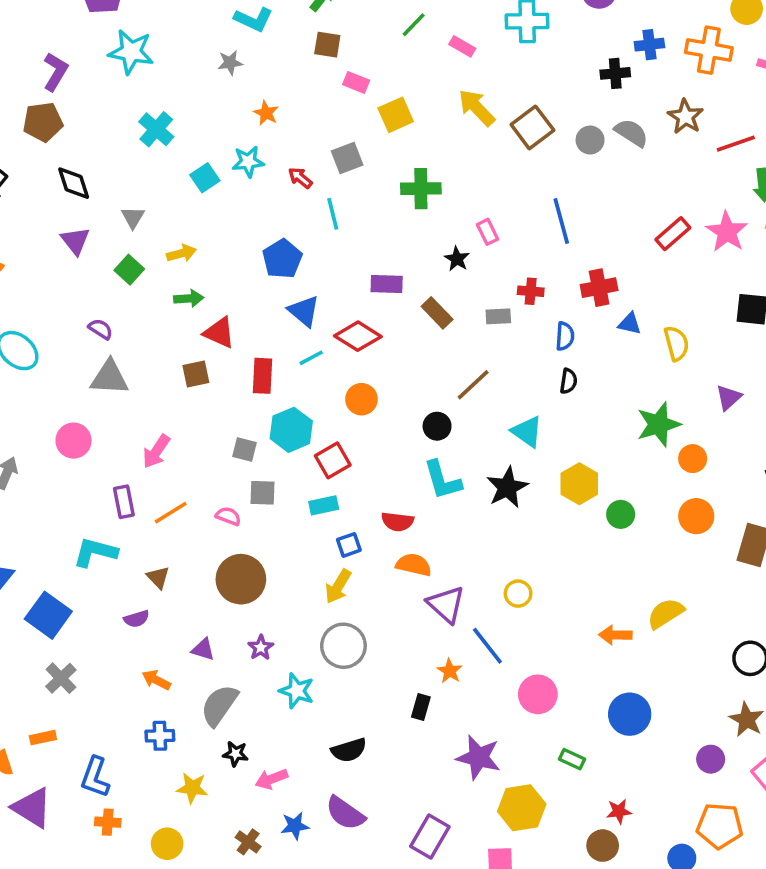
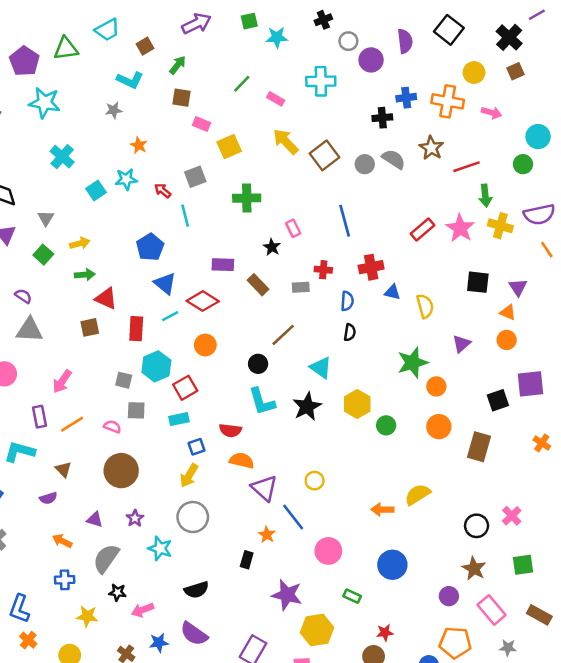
orange cross: (108, 822) -> (28, 640), turned 36

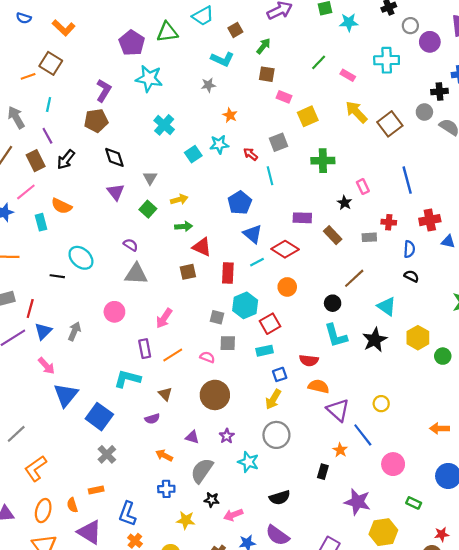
gray circle: (365, 164) -> (424, 112), moved
black semicircle: (350, 332) -> (411, 276), turned -72

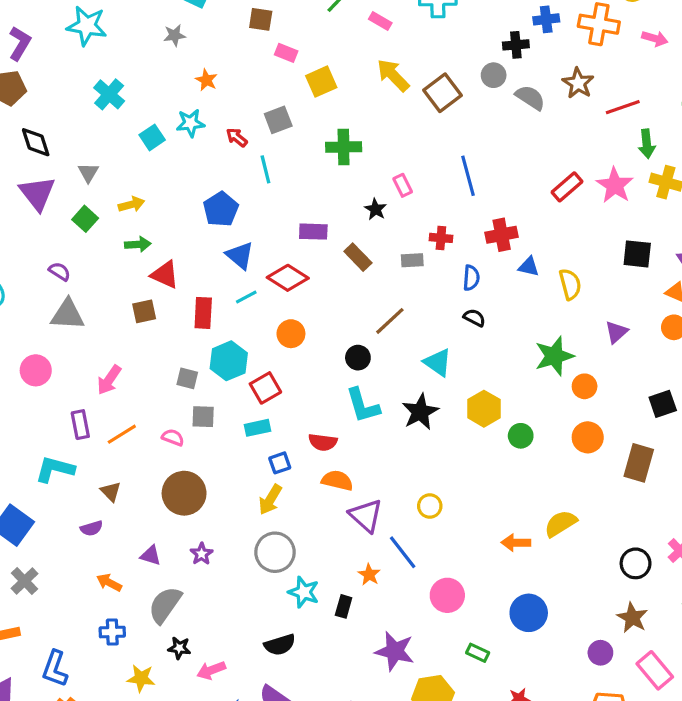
purple triangle: (116, 192) -> (37, 193), size x1.4
cyan star: (248, 462) -> (304, 592), moved

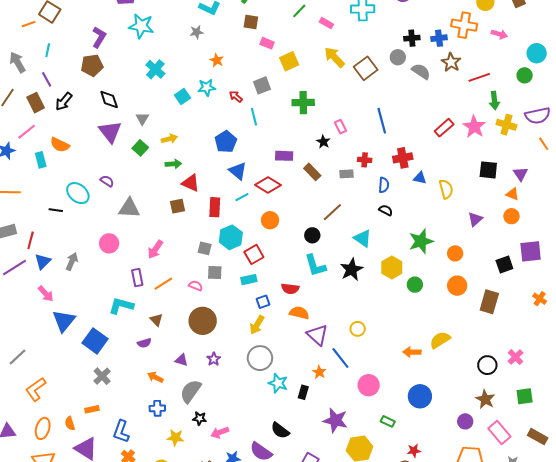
blue cross: (546, 19) -> (439, 38), moved
purple semicircle: (60, 271) -> (107, 181), moved
green star: (554, 356) -> (421, 241), moved
black semicircle: (280, 645) -> (280, 430), moved, turned 54

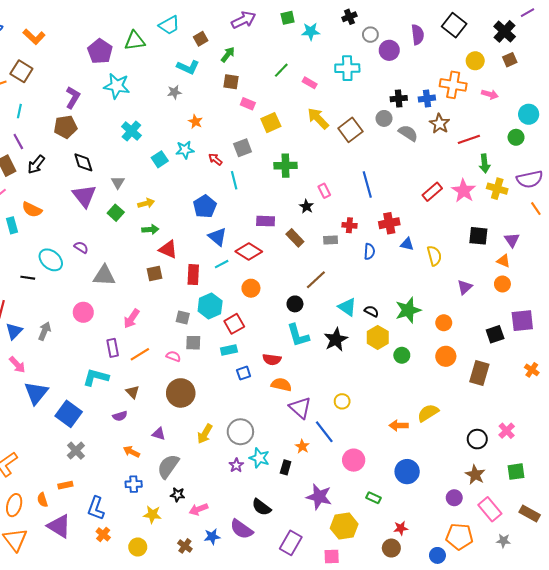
black semicircle: (386, 210) -> (371, 311), moved
yellow arrow: (257, 325) -> (205, 434), moved
purple star: (214, 359) -> (236, 465), moved

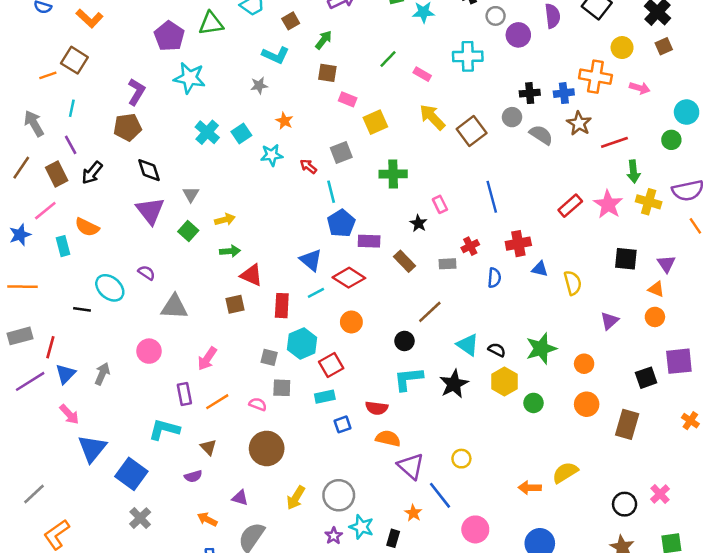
cyan square: (160, 159) -> (241, 134), moved
blue pentagon: (205, 206) -> (341, 223), moved
red cross: (349, 225) -> (470, 246), turned -32
cyan L-shape: (298, 335) -> (408, 379), turned 100

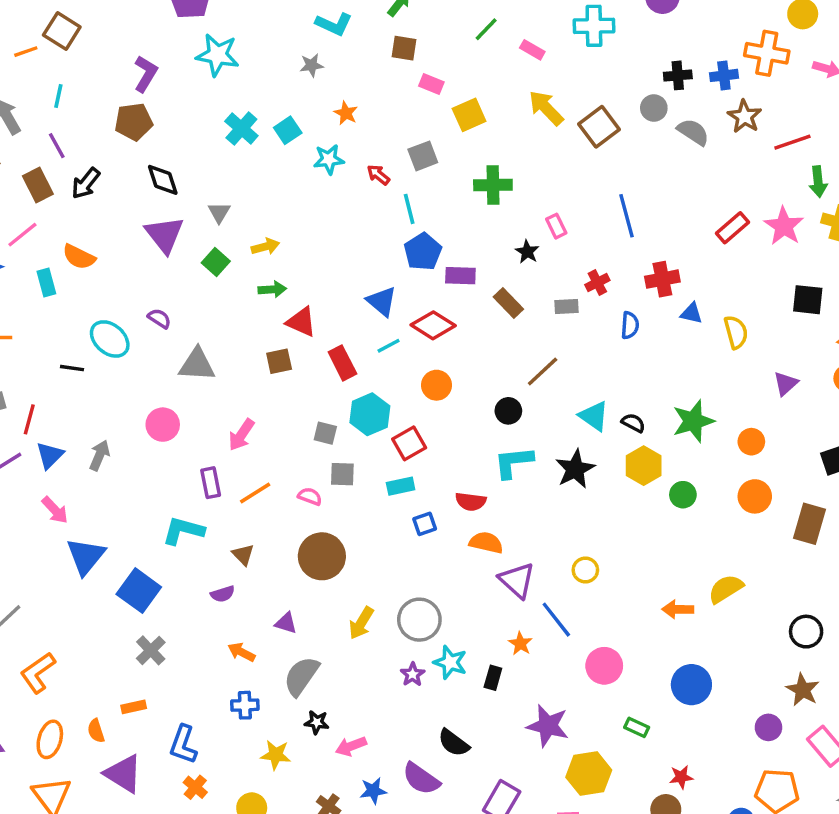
red rectangle: (282, 306) -> (342, 363), turned -30

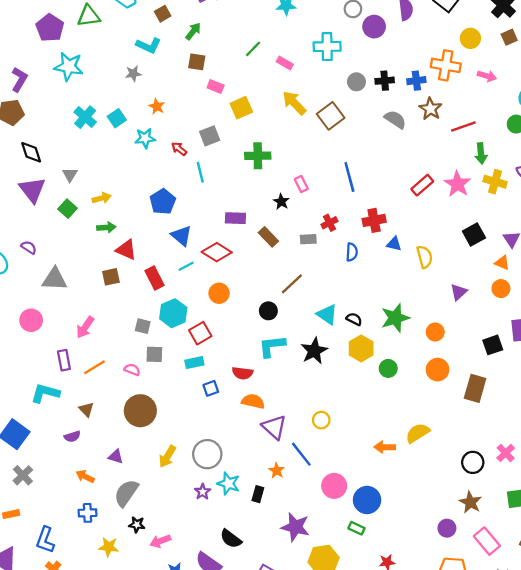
gray circle: (654, 108) -> (356, 82), moved
blue pentagon: (423, 252) -> (163, 202), moved
black square: (808, 300) -> (474, 235), turned -35
blue circle: (691, 685) -> (367, 500), moved

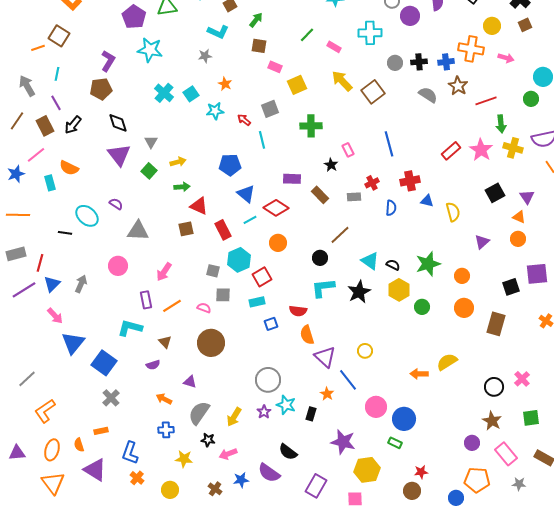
blue pentagon: (163, 202) -> (230, 165), turned 30
orange semicircle: (253, 401) -> (307, 335), turned -120
yellow arrow: (167, 457) -> (234, 417), moved

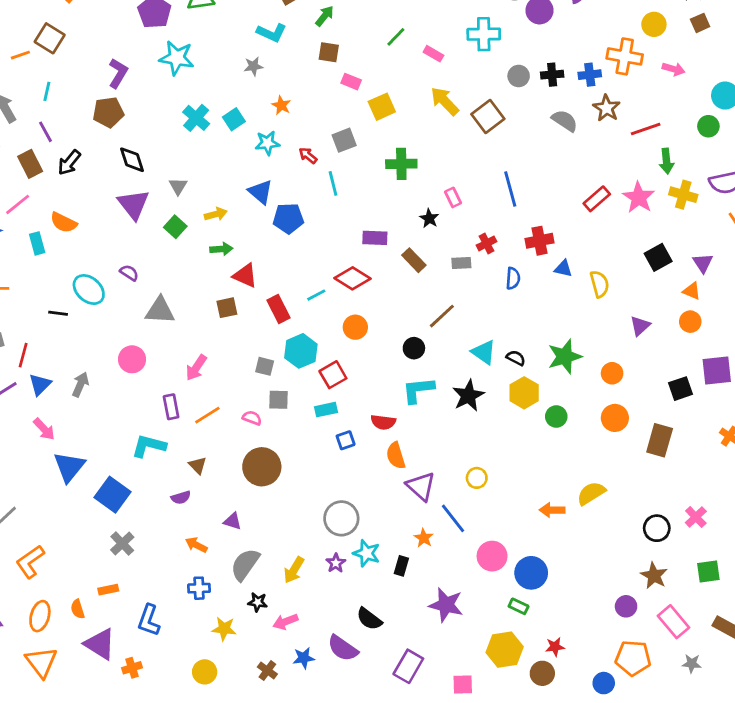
blue triangle: (246, 194) -> (260, 192), moved
yellow hexagon: (367, 470) -> (505, 650), moved
orange cross: (137, 478) -> (132, 668), moved, turned 32

